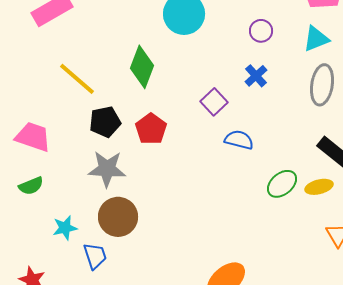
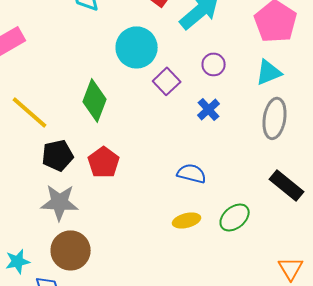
purple square: (214, 102) -> (167, 81), moved
yellow ellipse: (319, 187) -> (187, 220), moved

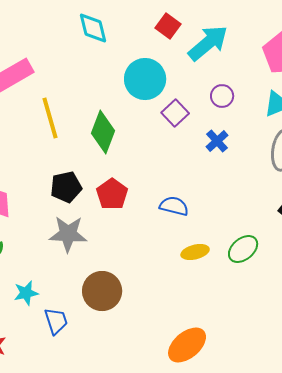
yellow line: (30, 112) -> (50, 118), moved, turned 33
blue semicircle: (192, 173) -> (174, 206), moved
brown circle: (71, 250) -> (102, 291), moved

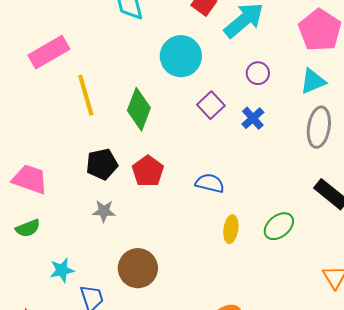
purple square: (175, 113) -> (211, 105), moved
gray star: (68, 234) -> (104, 211), size x0.6
yellow ellipse: (195, 252) -> (231, 229), turned -68

